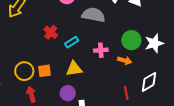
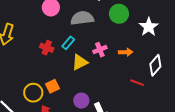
green circle: (131, 40) -> (119, 14), moved
cyan rectangle: (72, 42) -> (68, 43), moved
yellow triangle: (74, 69) -> (80, 62), moved
red line: (126, 93) -> (137, 83), turned -40

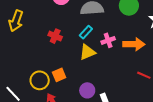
cyan rectangle: (68, 43) -> (86, 32), moved
orange arrow: (126, 52) -> (134, 44), size x1.5

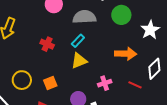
pink cross: (108, 40) -> (105, 83), moved
yellow circle: (40, 80) -> (22, 80), moved

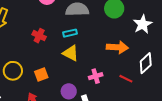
cyan rectangle: (78, 41) -> (70, 33), turned 32
yellow triangle: (79, 61) -> (71, 53), turned 48

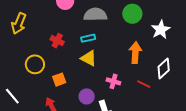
orange arrow: (117, 47) -> (135, 53), turned -90
yellow circle: (13, 71) -> (35, 64), moved
pink cross: (96, 76) -> (113, 81), turned 32

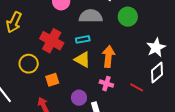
white star: (161, 30) -> (156, 48), moved
red cross: (57, 41) -> (52, 41), size x1.6
orange arrow: (135, 53) -> (108, 56), moved

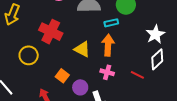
cyan rectangle: (83, 39) -> (111, 23), moved
orange square: (52, 80) -> (62, 76), moved, turned -32

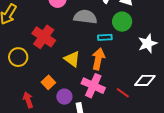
white star: (155, 34) -> (148, 43), moved
white diamond: (157, 59) -> (145, 80), turned 35
pink cross: (107, 72) -> (93, 86), size x1.6

